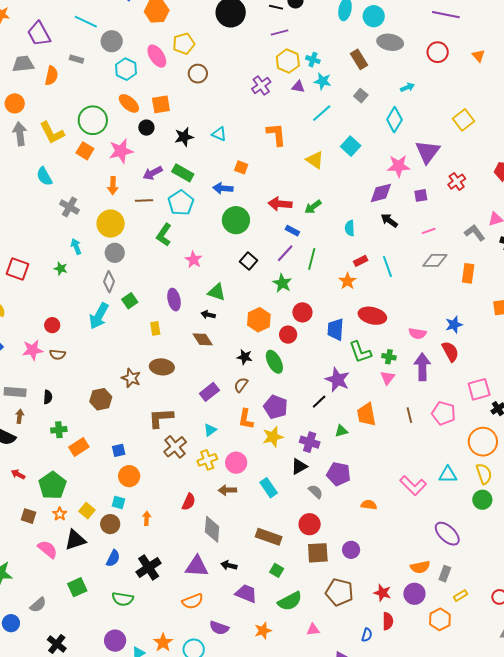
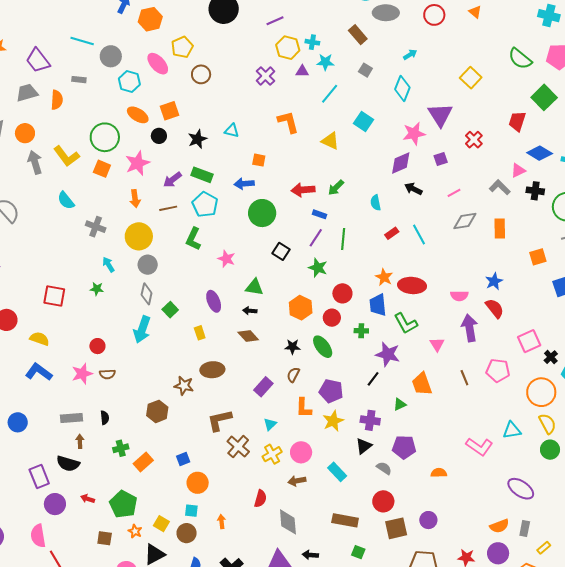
orange star: (347, 281) -> (384, 277), moved
green cross: (389, 357) -> (361, 331), moved

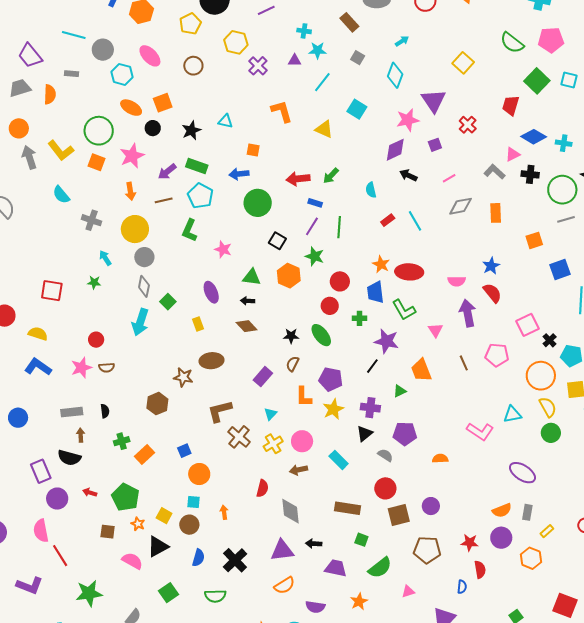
yellow pentagon: (182, 47) -> (190, 24), moved
yellow hexagon: (288, 48) -> (236, 42), moved
orange hexagon: (301, 308) -> (289, 276), moved

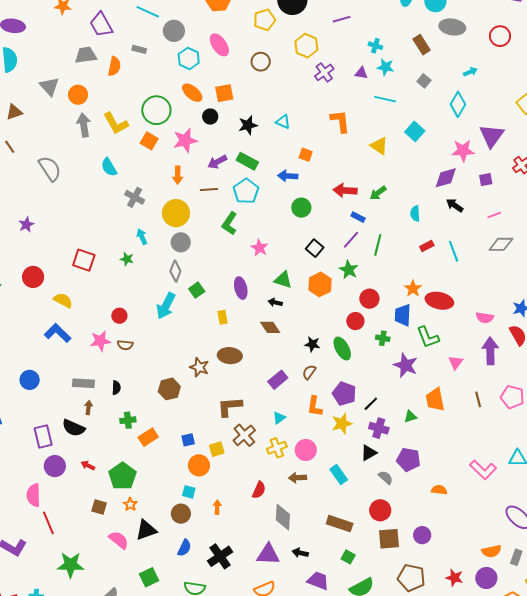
cyan line: (322, 82) -> (385, 99), turned 55
green circle: (258, 203) -> (301, 208), size x0.7
black line: (372, 366) -> (371, 404), moved
yellow square: (164, 516) -> (217, 449), moved, turned 35

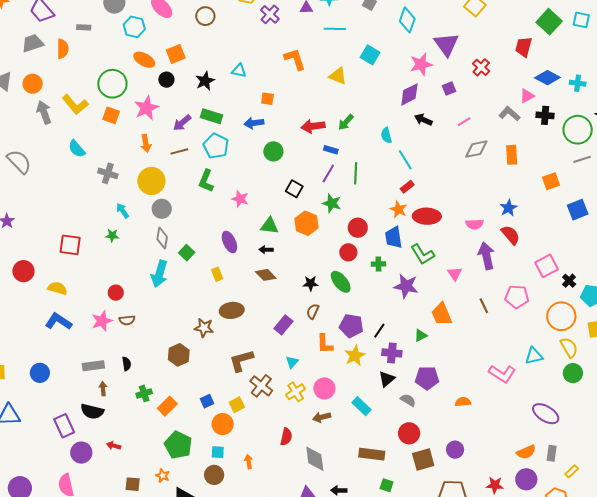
red rectangle: (427, 246) -> (407, 187), moved
cyan line: (454, 251) -> (405, 160), moved
green pentagon: (122, 476) -> (178, 445), moved

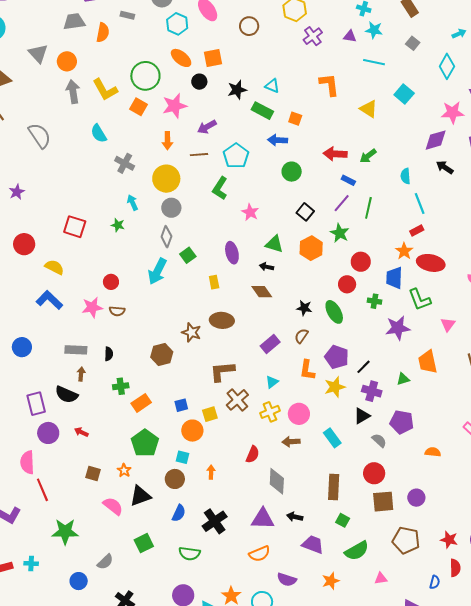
green rectangle: (211, 116) -> (262, 111), moved
purple star: (406, 286) -> (398, 328), turned -30
brown rectangle: (372, 454) -> (334, 487), turned 75

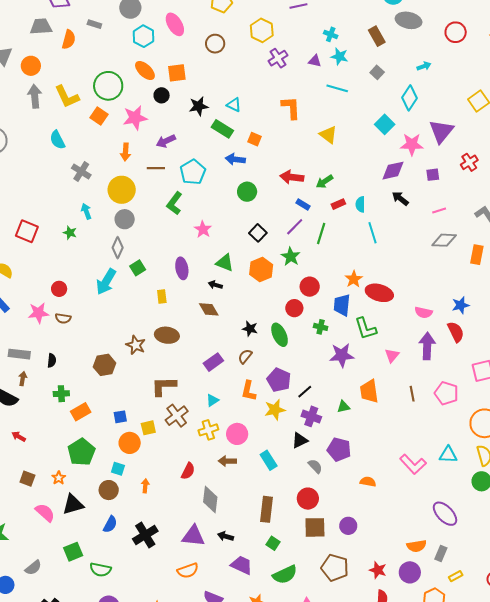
cyan square: (404, 94) -> (385, 124), moved
red rectangle: (417, 230) -> (338, 204), moved
green semicircle: (189, 553) -> (100, 570), moved

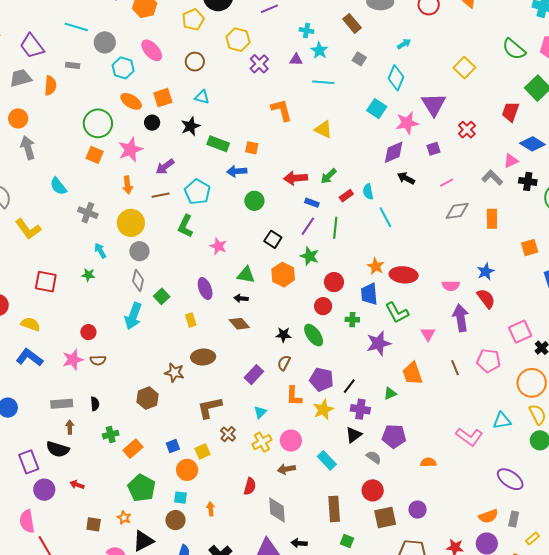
cyan star: (339, 56) -> (319, 50), turned 30
yellow L-shape: (67, 97) -> (28, 229), moved
cyan triangle: (234, 105) -> (202, 97), moved
brown cross: (177, 416) -> (228, 434), size x0.7

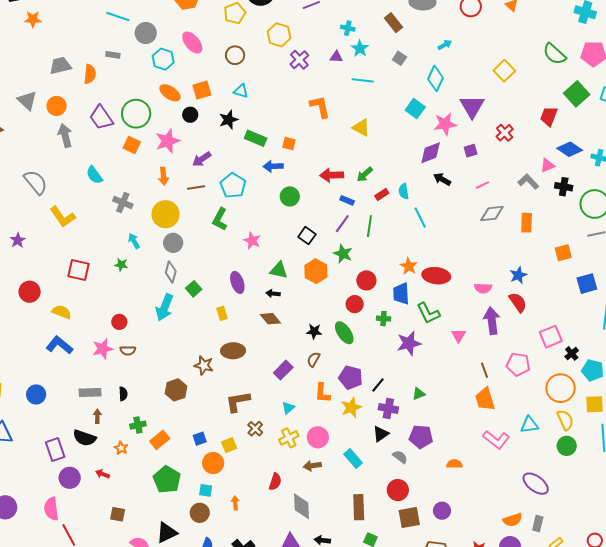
purple trapezoid: (32, 46) -> (101, 118), moved
orange trapezoid: (412, 373) -> (485, 399), moved
orange star: (124, 518) -> (121, 448), moved

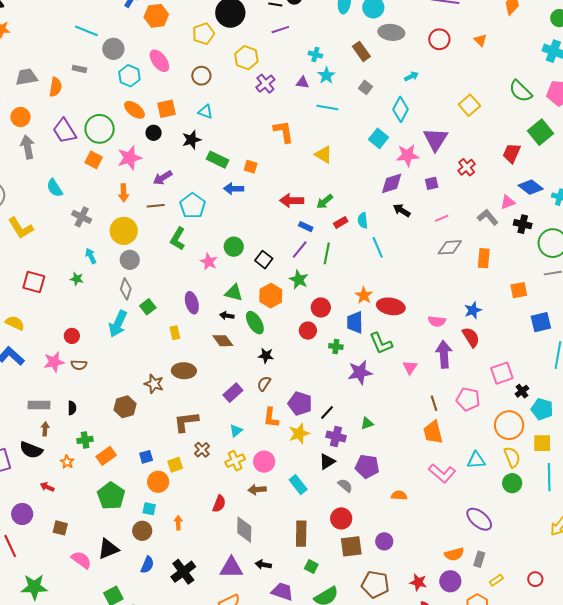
green circle: (290, 196) -> (234, 247), moved
green ellipse: (344, 333) -> (255, 323), moved
purple circle: (70, 478) -> (22, 514), moved

